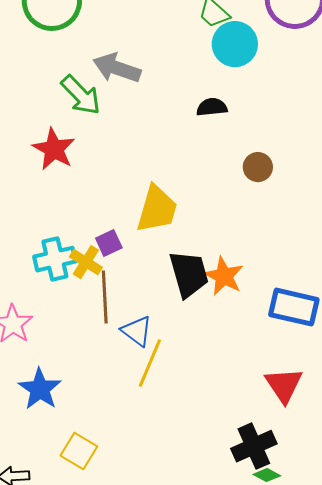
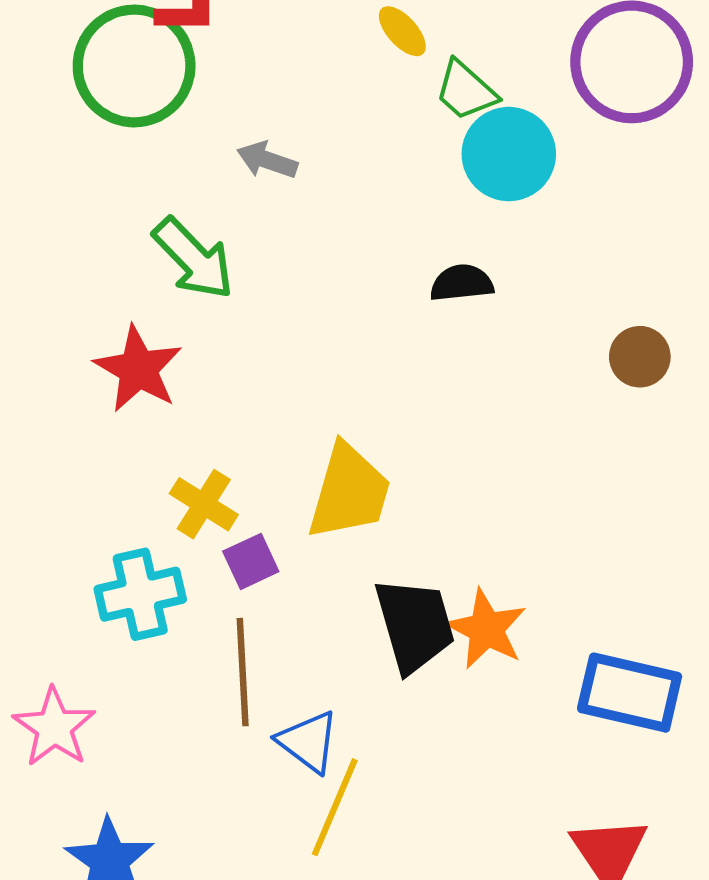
gray arrow: (117, 68) -> (267, 160), moved, size x0.6
brown circle: (258, 167) -> (640, 357), moved
yellow cross: (86, 262) -> (204, 504), moved

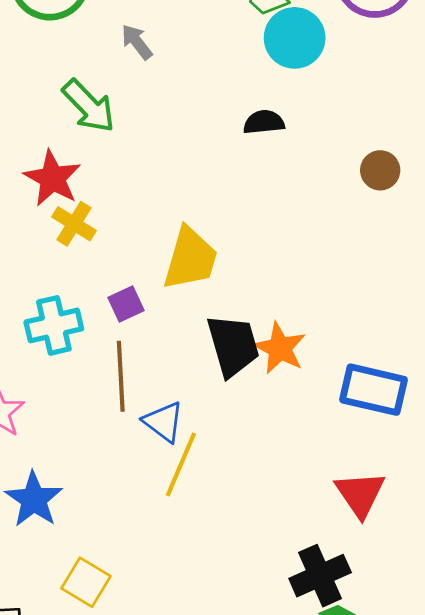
gray arrow: (267, 160) -> (137, 42), turned 33
yellow cross: (204, 504) -> (74, 224), moved

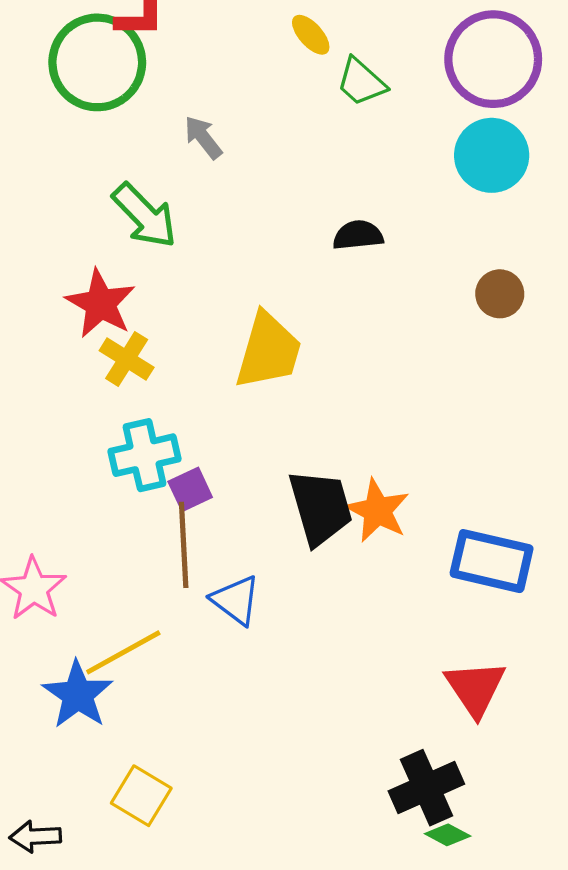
cyan circle: (295, 38) -> (492, 155), moved
yellow trapezoid: (190, 259) -> (268, 351), moved
purple square: (126, 304) -> (190, 489), moved
cyan cross: (54, 325) -> (145, 455), moved
yellow line: (181, 465) -> (123, 652), moved, turned 38

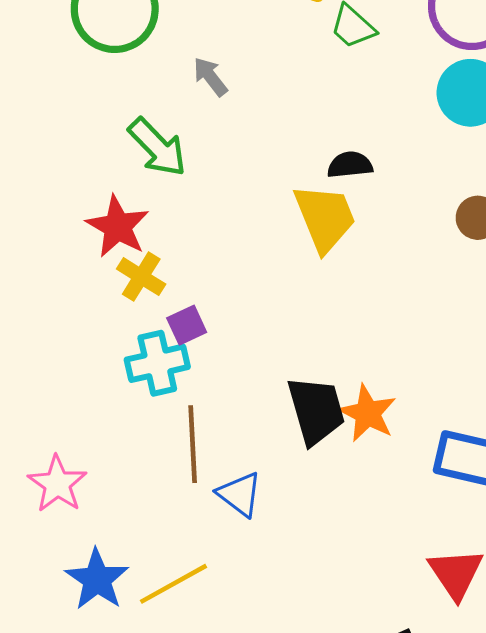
yellow trapezoid: (268, 351) -> (325, 218), moved, turned -38
purple square: (190, 489) -> (187, 325), moved
yellow line: (123, 652) -> (173, 584), moved

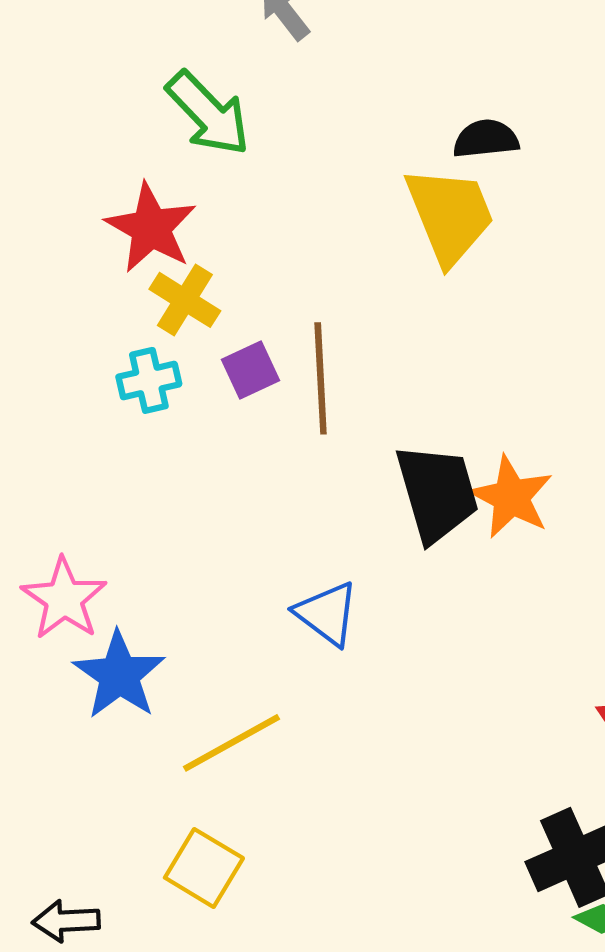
cyan cross: (157, 363) -> (149, 380), moved, size x0.7
brown line: (193, 444) -> (321, 378), moved
blue star: (97, 579) -> (119, 675), moved

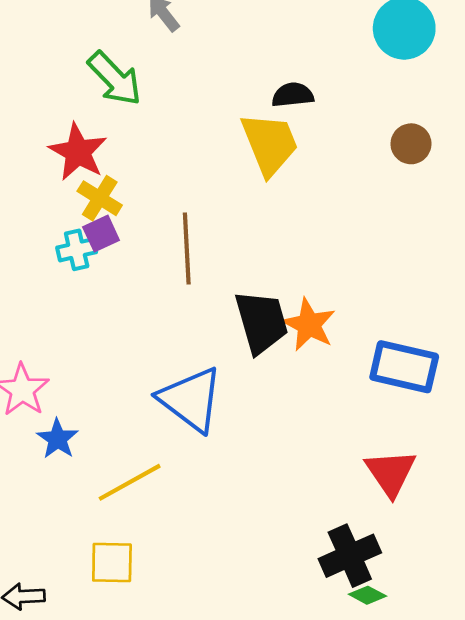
purple square: (251, 370) -> (101, 234), moved
blue triangle: (327, 614) -> (191, 399), size x1.6
blue star: (119, 675) -> (58, 439), size x0.7
yellow square: (204, 868) -> (112, 563), turned -30

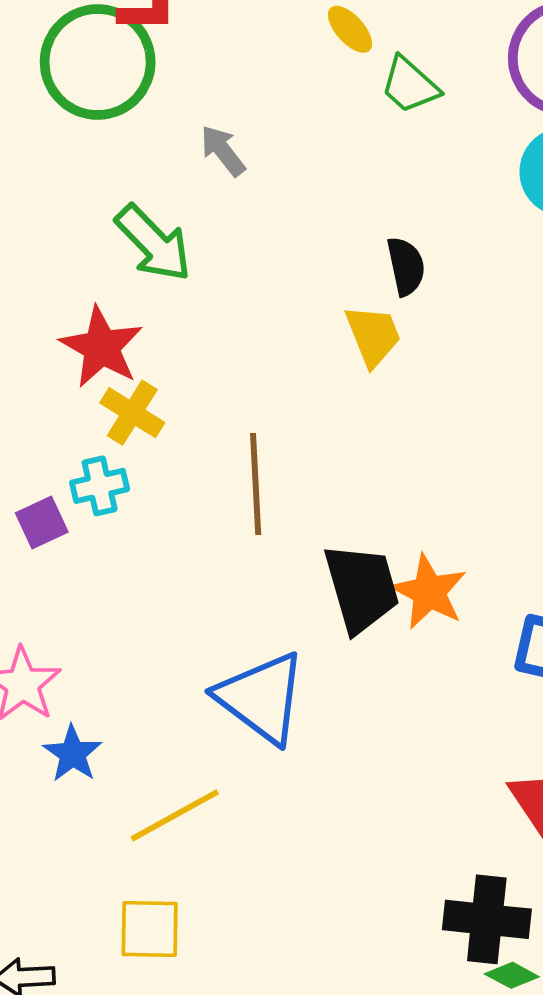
black semicircle: (293, 95) -> (406, 266), turned 84
yellow trapezoid: (270, 144) -> (373, 336), size x0.7
purple square: (101, 234) -> (42, 522), moved
black cross: (350, 556) -> (487, 919), turned 30

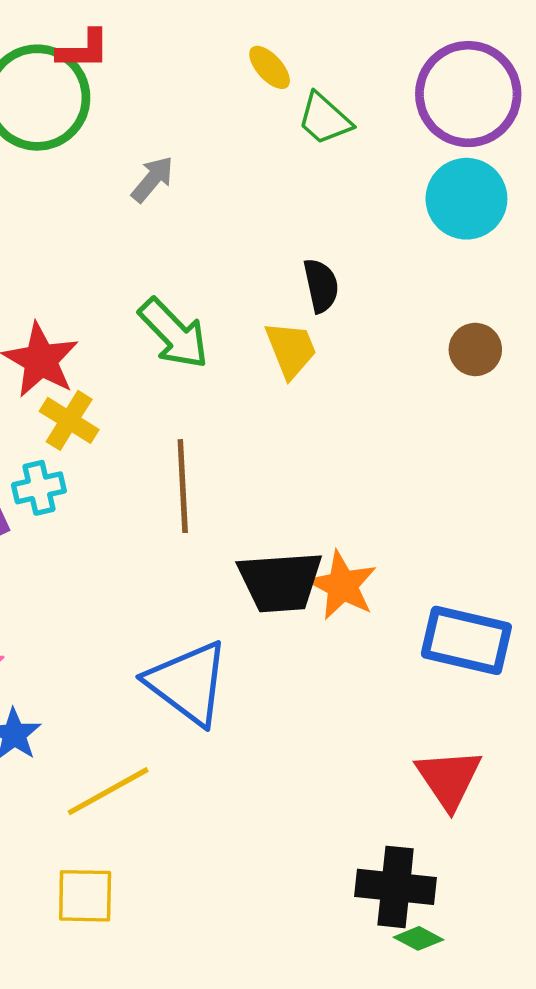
gray arrow: (223, 151) -> (152, 179), turned 78
green arrow: (153, 243) -> (174, 334), moved
black trapezoid: (362, 588) -> (280, 582), turned 102

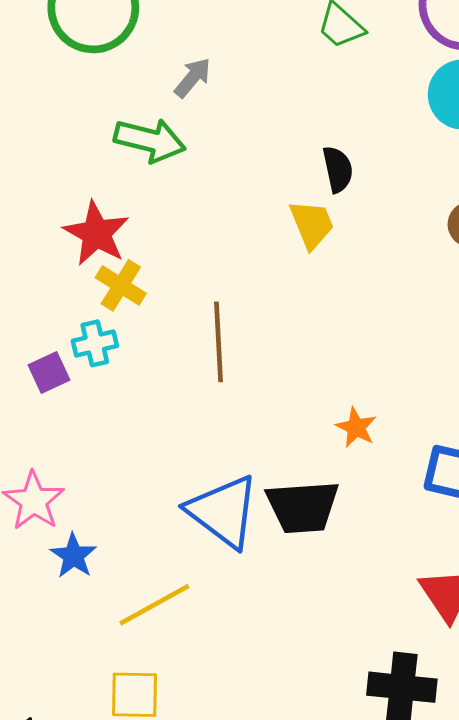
green arrow: (174, 334) -> (150, 140), moved, turned -32
black trapezoid: (280, 582) -> (303, 507), moved
orange star: (342, 585) -> (356, 427), size x0.7

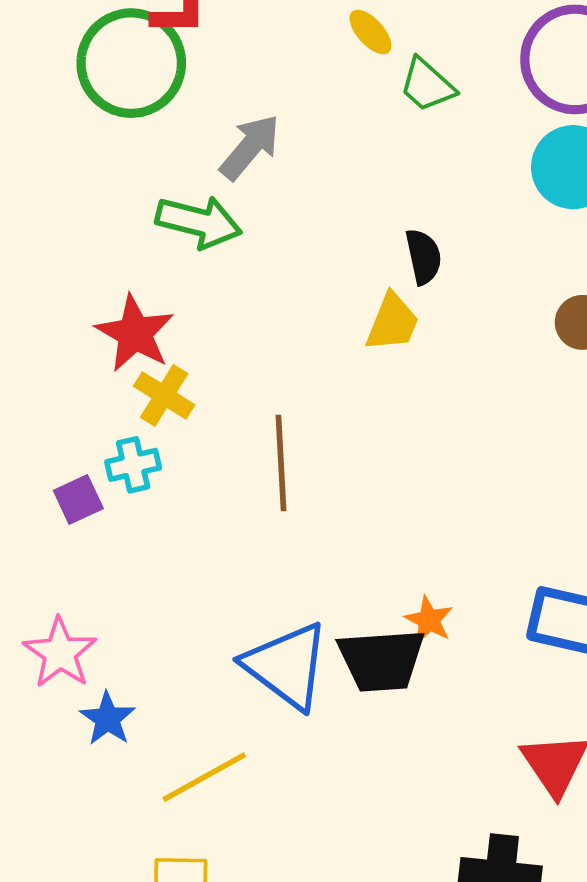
gray arrow: (193, 78) -> (250, 147), size x1.4
yellow trapezoid: (312, 224) -> (392, 322), turned 44
orange star: (356, 427) -> (429, 620), moved

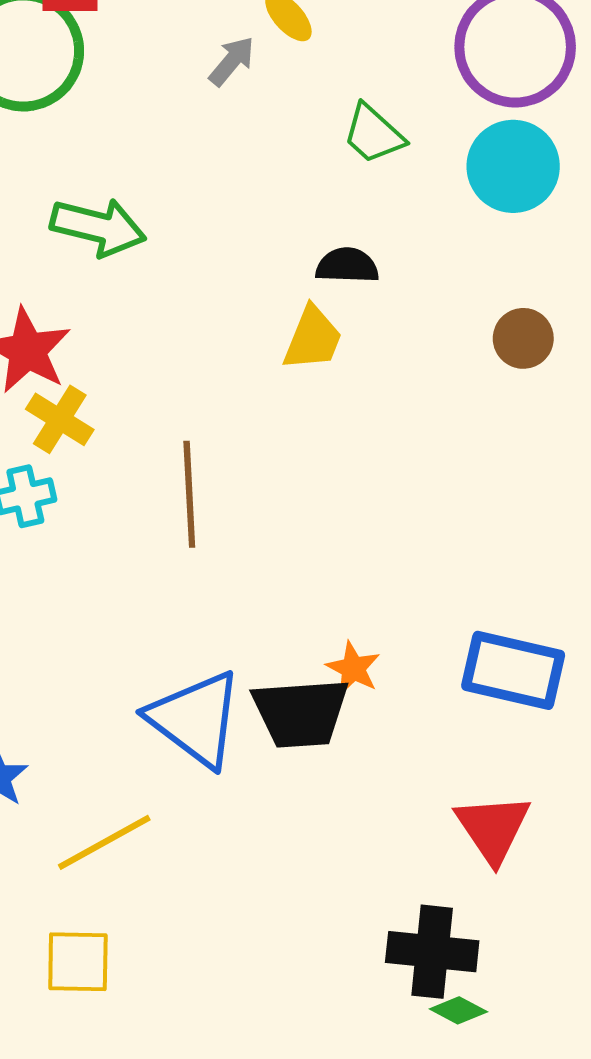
green trapezoid: (427, 85) -> (373, 134), moved
gray arrow: (250, 147) -> (232, 61), moved, size x0.7
black semicircle: (423, 257) -> (347, 266), turned -76

